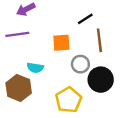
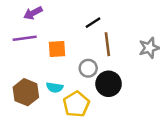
orange square: (61, 43) -> (57, 49), moved
cyan semicircle: (35, 68) -> (55, 87), moved

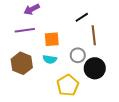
cyan semicircle: (55, 87) -> (50, 59), moved
brown hexagon: (26, 92) -> (22, 63), moved

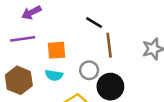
black line: (82, 17) -> (94, 23), turned 64

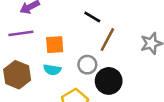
brown line: (109, 45) -> (107, 40), turned 35

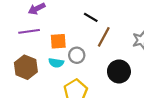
gray circle: (87, 65) -> (77, 55), moved
black circle: (109, 81) -> (119, 71), moved

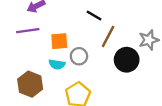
brown hexagon: (26, 67) -> (30, 84), moved
black circle: (119, 71) -> (127, 60), moved

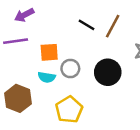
brown line: (108, 36) -> (113, 26), moved
black circle: (127, 60) -> (108, 72), moved

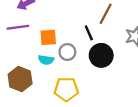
black line: (87, 25) -> (89, 33), moved, turned 35
yellow pentagon: (69, 110) -> (66, 89), turned 30

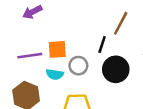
purple line: (18, 27) -> (30, 56), moved
black line: (89, 33) -> (102, 44), turned 42

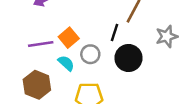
orange square: (57, 49) -> (69, 38), turned -36
cyan semicircle: (55, 74) -> (66, 63), turned -147

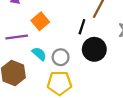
orange square: (69, 38) -> (40, 21), moved
gray circle: (90, 54) -> (61, 57), moved

